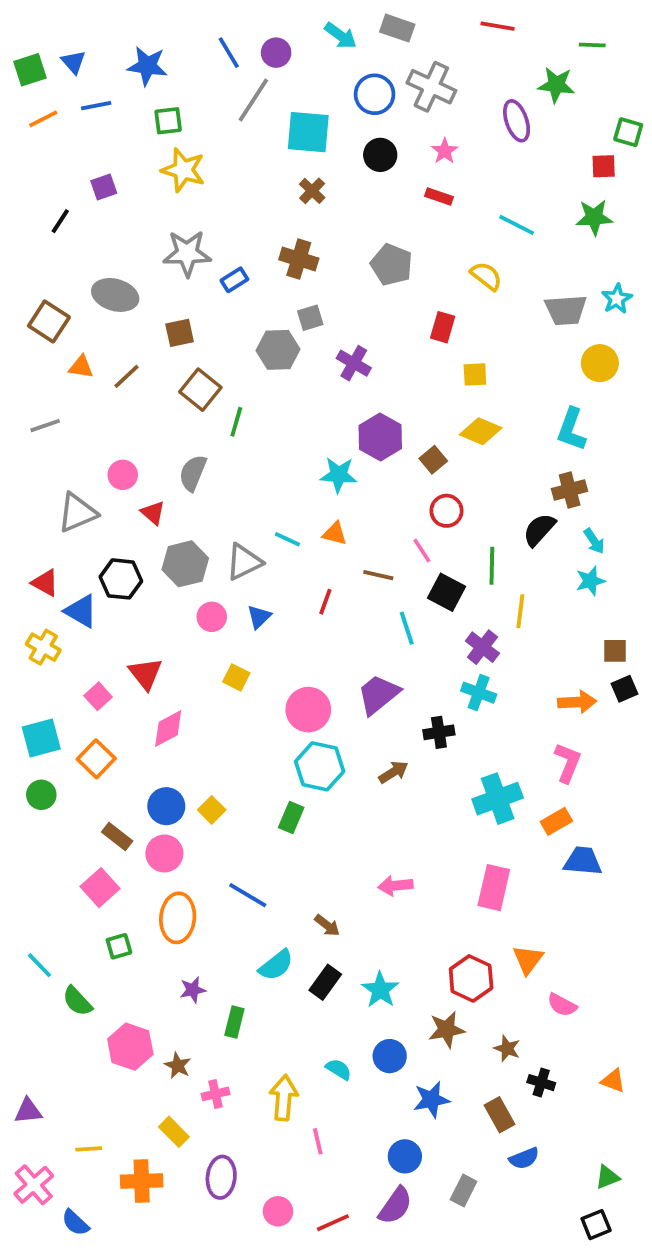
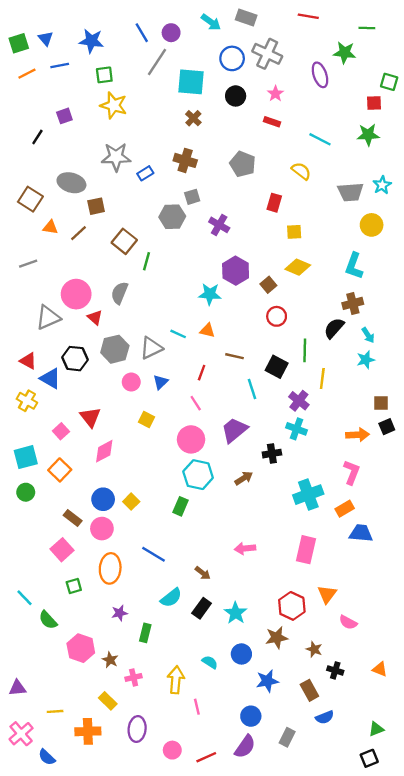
brown square: (180, 333) -> (96, 206), moved
pink circle: (123, 475) -> (76, 294), size x1.6
pink line: (422, 551) -> (196, 403), moved

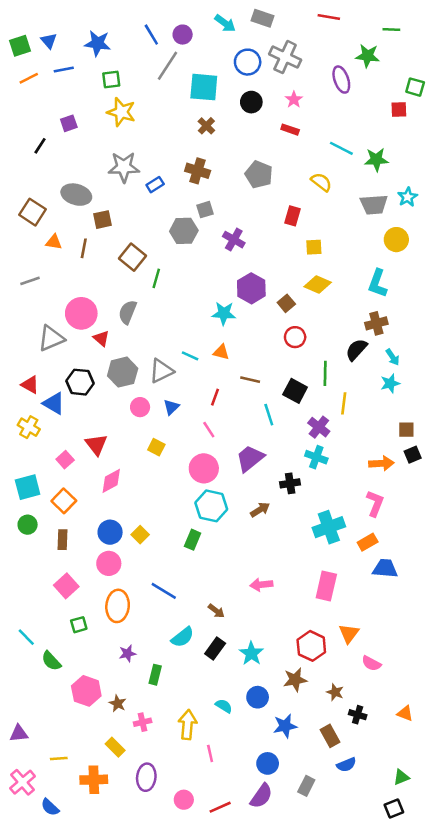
green star: (368, 135) -> (376, 160), moved
brown line: (78, 233) -> (84, 248), turned -36
brown rectangle: (73, 518) -> (63, 540), moved, turned 54

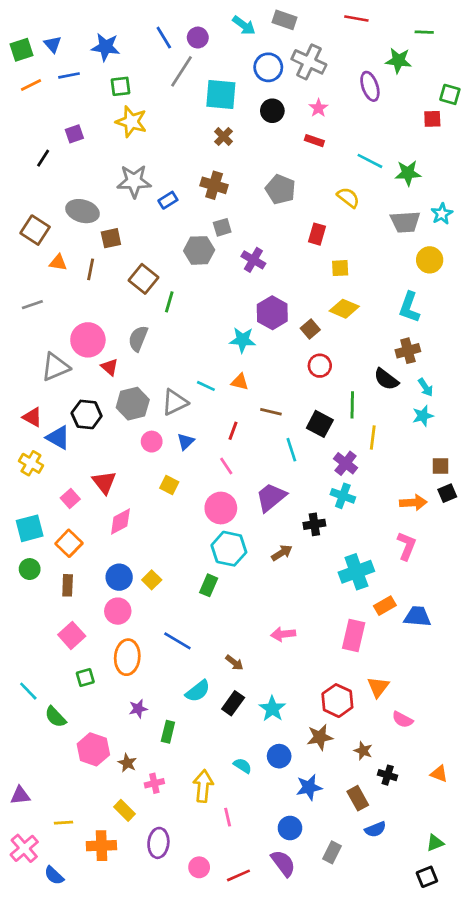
black semicircle: (356, 350) -> (386, 379), turned -95
orange rectangle: (368, 542) -> (385, 606), moved
purple semicircle: (261, 796) -> (283, 863), turned -72

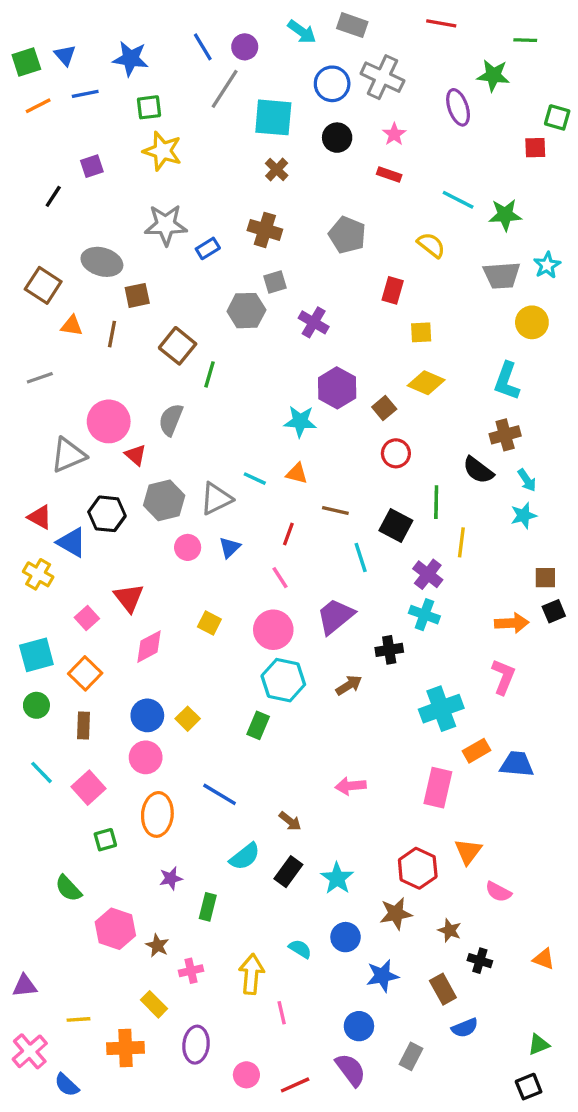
yellow square: (169, 485) -> (209, 623), moved
cyan line: (28, 691) -> (41, 772), moved

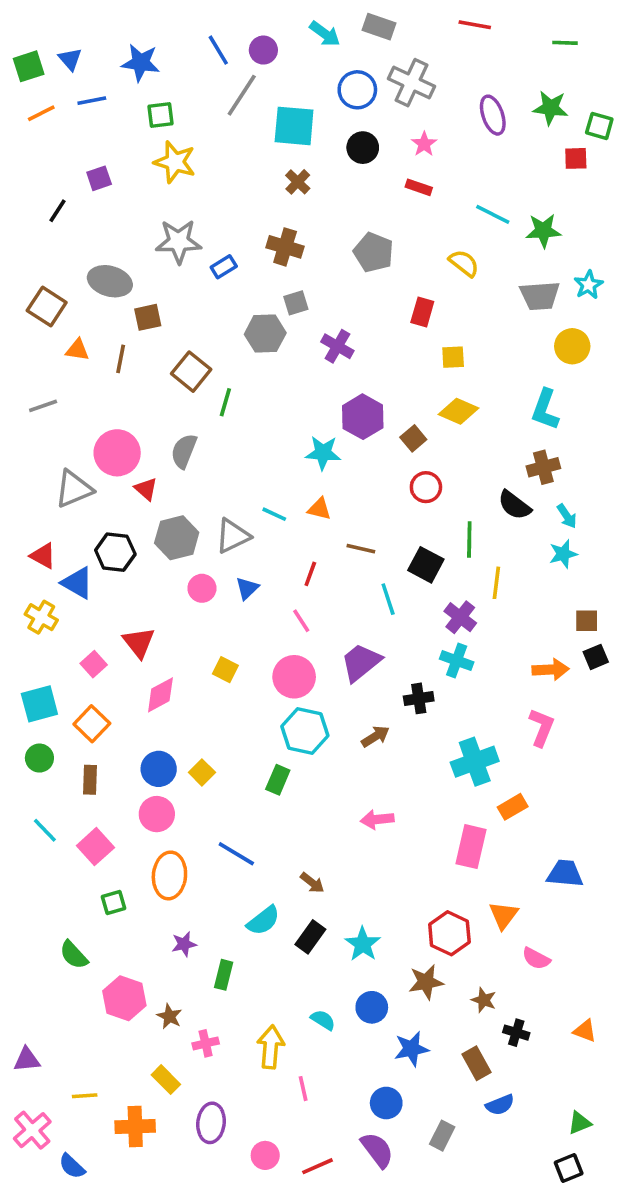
green star: (493, 75) -> (551, 108), moved
blue trapezoid: (517, 764) -> (565, 874), moved
pink arrow: (351, 786) -> (377, 819), moved

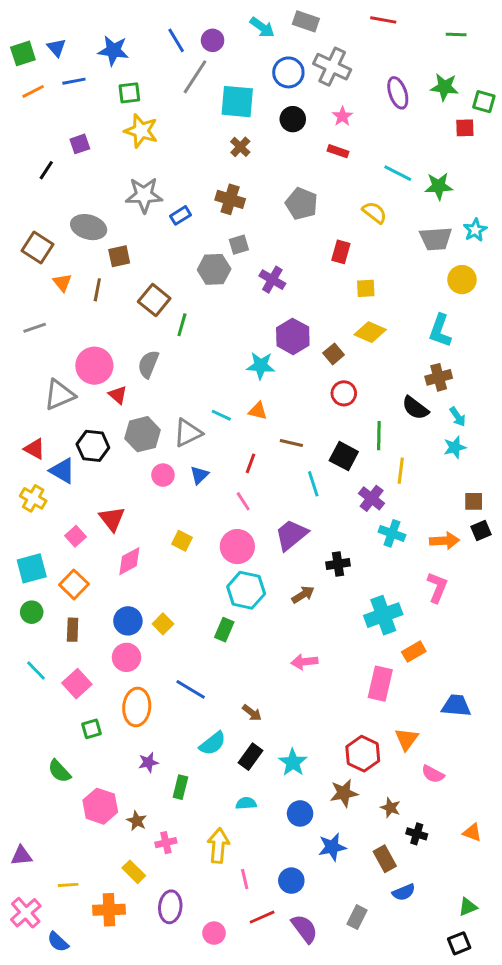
orange triangle: (77, 350) -> (62, 282), turned 42
cyan cross: (457, 661) -> (392, 533), moved
cyan semicircle: (323, 1020) -> (246, 803), moved, turned -36
blue circle: (386, 1103) -> (291, 881), moved
red line: (318, 1166) -> (262, 917), moved

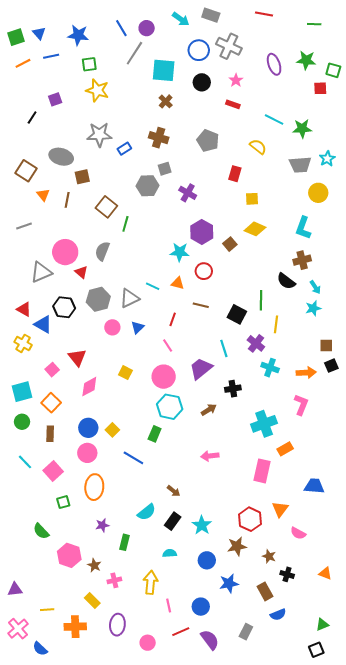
red circle: (344, 393) -> (204, 271), moved
cyan line: (313, 484) -> (224, 348), moved
blue line: (191, 689) -> (133, 458), moved

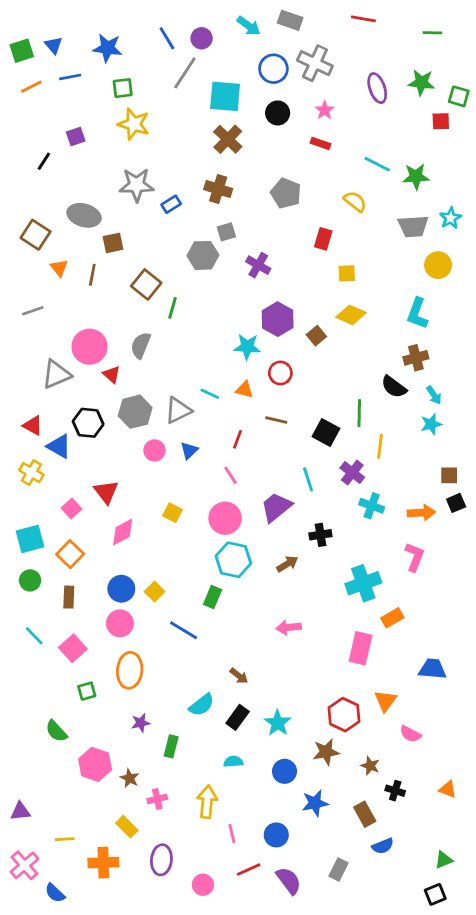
brown cross: (166, 101) -> (228, 139), size x1.5

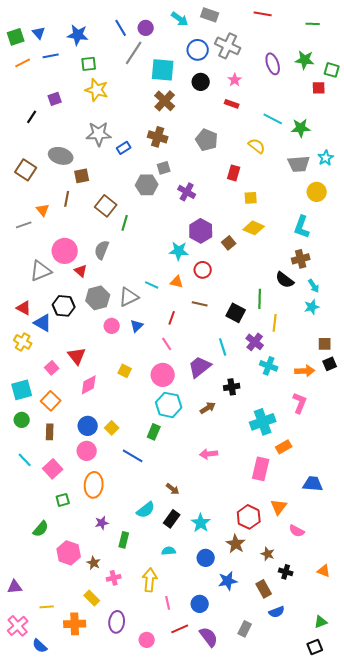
orange triangle: (59, 268) -> (43, 210), moved
green semicircle: (56, 731) -> (41, 529), turned -96
brown star: (326, 752) -> (236, 544), turned -30

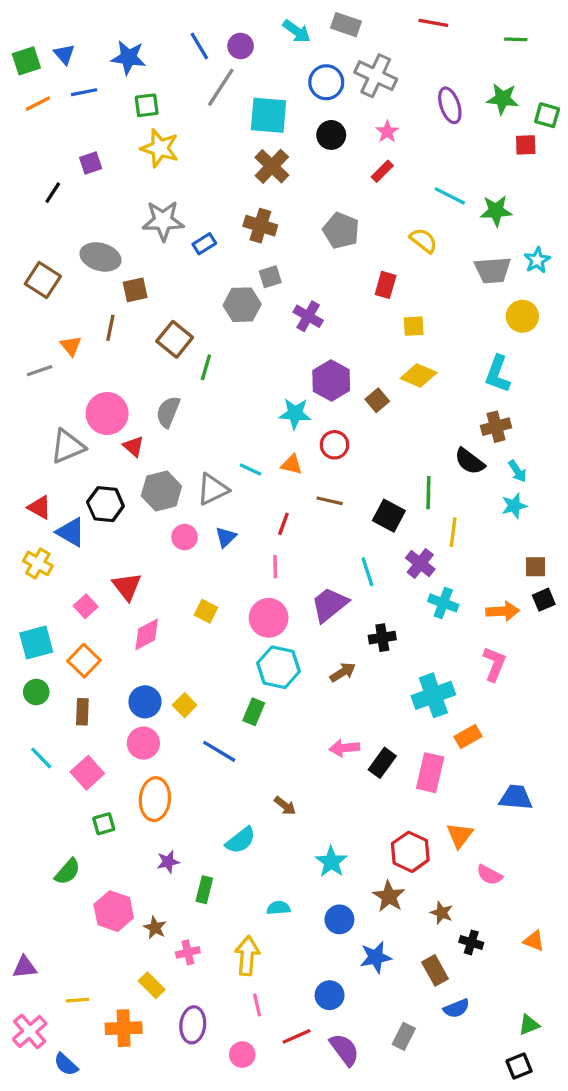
red rectangle: (232, 104) -> (382, 171), turned -64
pink line: (167, 344) -> (275, 567), turned 32
black rectangle: (172, 519) -> (382, 763), moved
pink line: (168, 603) -> (257, 1005), moved

